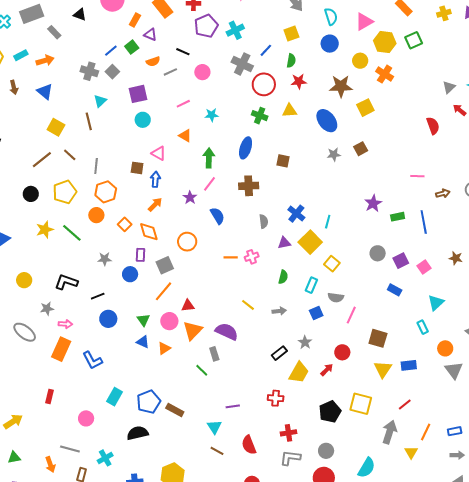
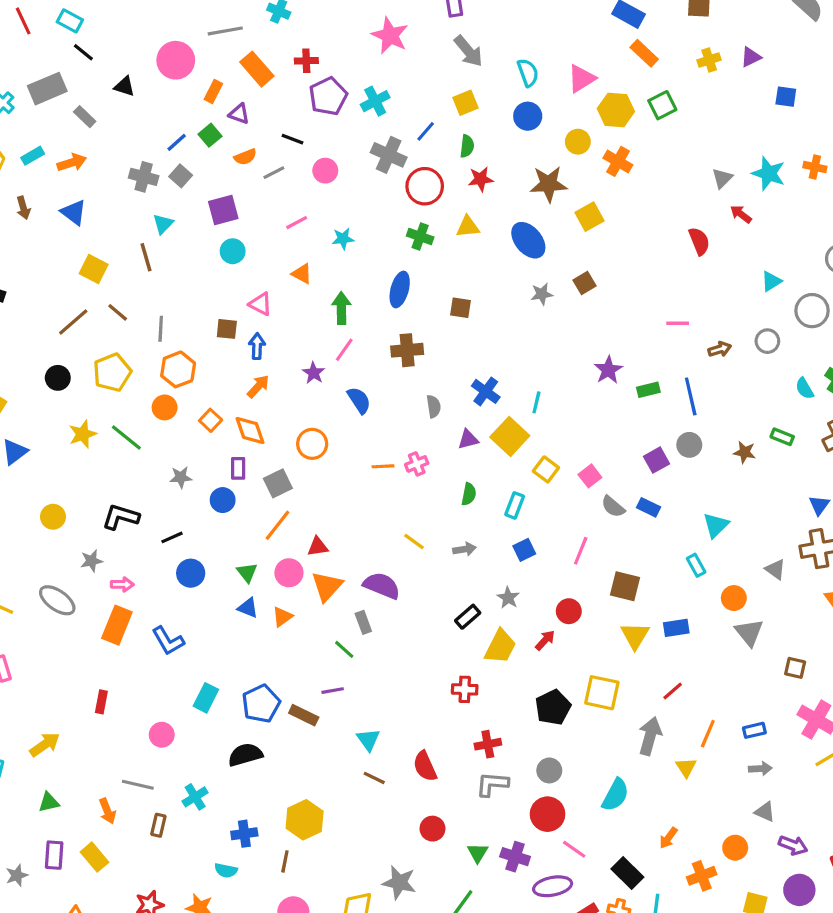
gray circle: (378, 253) -> (689, 445), moved
pink square: (424, 267) -> (590, 476), moved
gray semicircle: (336, 297) -> (613, 507), moved, turned 35
purple line: (233, 406) -> (333, 691), moved

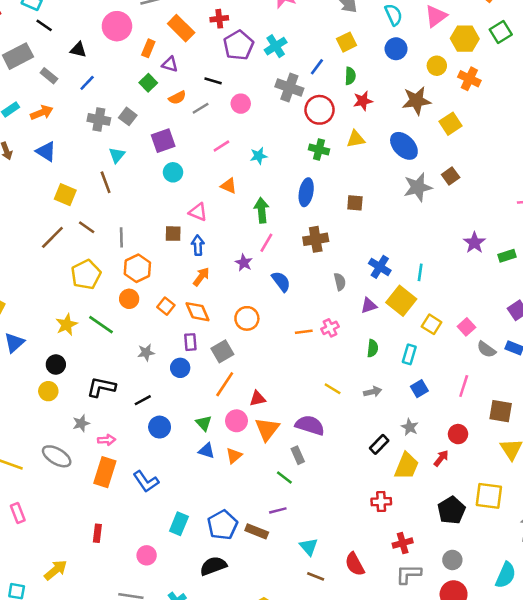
blue line: (177, 142) -> (87, 83), moved
gray star: (542, 294) -> (418, 187), size x1.6
black circle: (58, 378) -> (56, 364), moved

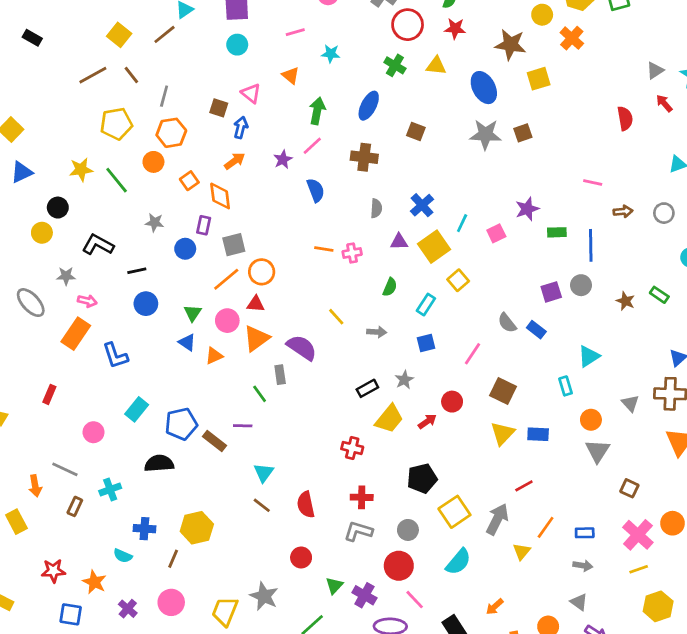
brown line: (106, 182) -> (165, 34), turned 55
orange circle: (247, 318) -> (262, 272), moved
pink square: (466, 327) -> (496, 233), moved
yellow square: (489, 496) -> (454, 512), moved, turned 32

